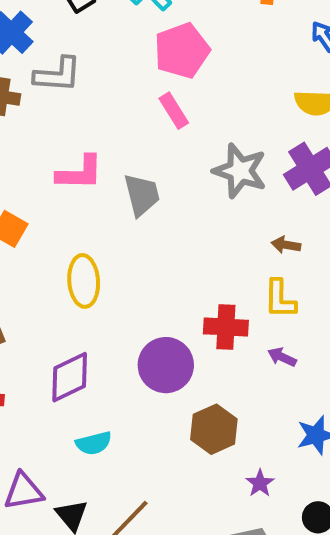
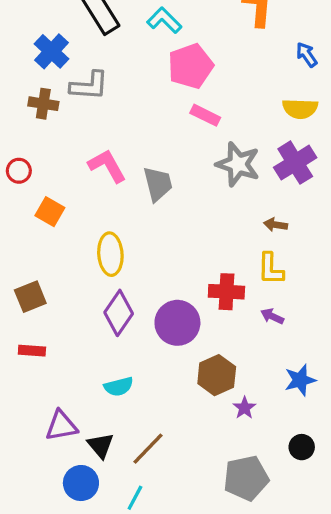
pink rectangle: (174, 111) -> (205, 115), moved, turned -32
pink L-shape: (80, 173) -> (107, 166), turned -120
purple diamond: (70, 377) -> (119, 313), moved, turned -30
purple star: (260, 483) -> (244, 408), moved

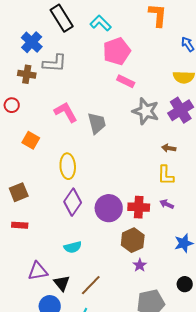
red circle: (19, 171) -> (12, 105), moved
red cross: (226, 292) -> (139, 207), moved
purple star: (244, 408) -> (140, 265), moved

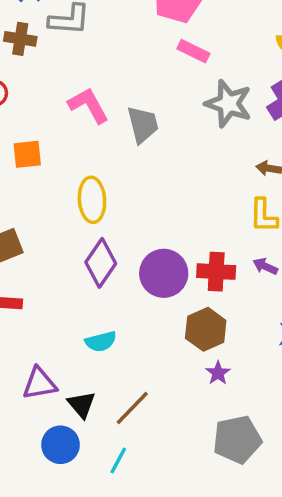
orange square: (31, 140) -> (27, 154), turned -36

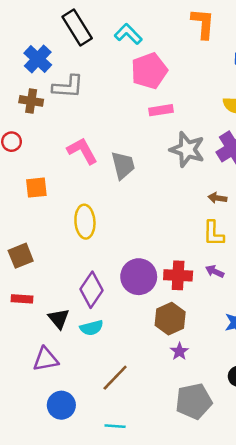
pink rectangle: (193, 51) -> (161, 110), turned -35
purple diamond: (101, 263) -> (92, 290), moved
black triangle: (81, 405) -> (59, 319), moved
cyan line: (118, 460) -> (115, 426), moved, turned 66

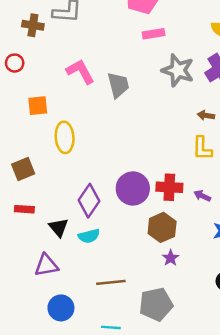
yellow ellipse: (85, 222) -> (65, 137), moved
purple arrow: (215, 271) -> (202, 196), moved
brown line: (115, 378) -> (111, 282), turned 40
gray pentagon: (194, 401) -> (156, 304), moved

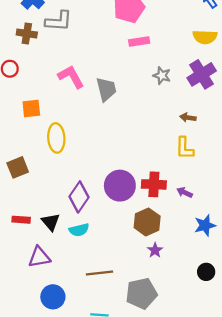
gray star: (178, 70) -> (162, 76), size x0.6
red rectangle: (24, 209) -> (21, 220), moved

